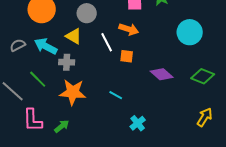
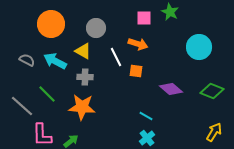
gray semicircle: (18, 45) -> (27, 60), turned 56
gray cross: (67, 62) -> (85, 77), moved
cyan line: (116, 95) -> (146, 116), moved

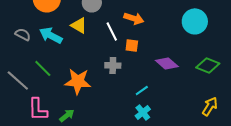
gray cross: (85, 77) -> (113, 65), moved
cyan line: (146, 116) -> (142, 90), turned -64

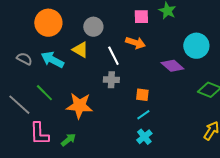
orange square: (132, 45) -> (142, 95), moved
purple diamond: (167, 63) -> (172, 66), moved
gray cross: (113, 65) -> (111, 80), moved

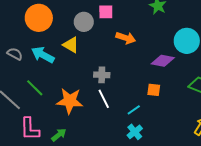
pink square: (141, 17) -> (106, 12), moved
white line: (113, 56) -> (104, 99), moved
purple diamond: (172, 66) -> (163, 61), turned -30
orange square: (142, 95) -> (154, 90), moved

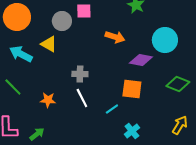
orange arrow: (126, 38) -> (115, 37), moved
orange square: (154, 90) -> (132, 89), size x1.5
orange star: (70, 101) -> (48, 100), size x0.6
cyan cross: (135, 132) -> (132, 131), moved

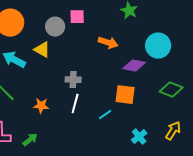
white line: (82, 98) -> (75, 104), turned 42
cyan cross: (132, 131) -> (139, 137), moved

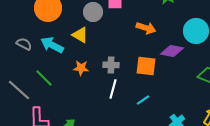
orange square: (125, 95) -> (146, 66), moved
orange star: (41, 106) -> (81, 68), moved

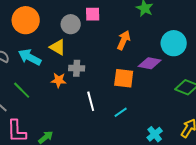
orange arrow: (146, 28) -> (124, 40), turned -84
gray cross: (111, 65) -> (77, 68), moved
white line: (113, 89) -> (91, 101), turned -30

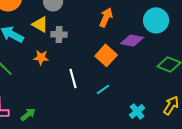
gray cross: (77, 68) -> (59, 34), moved
orange square: (124, 78) -> (106, 55), turned 35

